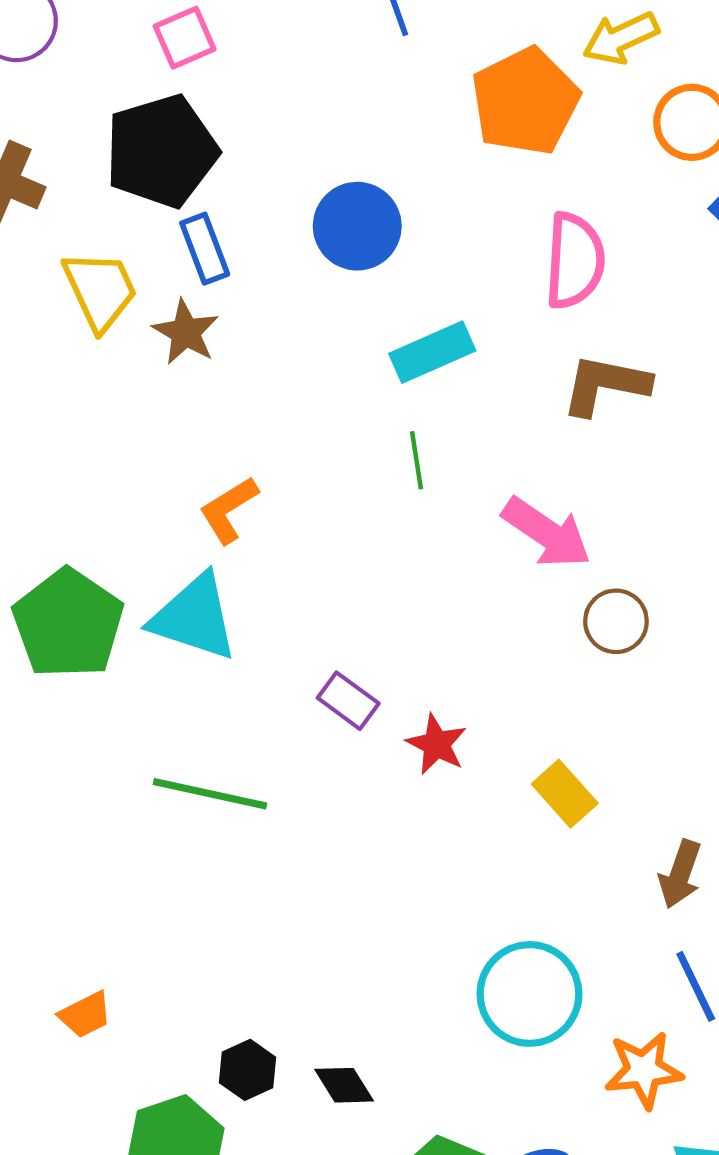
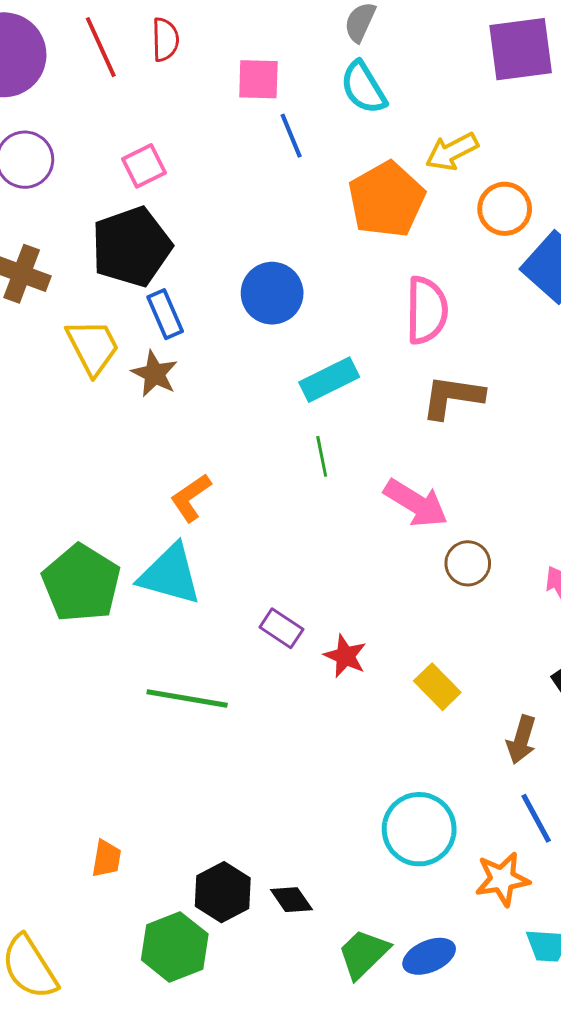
orange trapezoid: (85, 1015) -> (106, 859), turned -51
black hexagon: (248, 1070) -> (223, 892), size x1.4

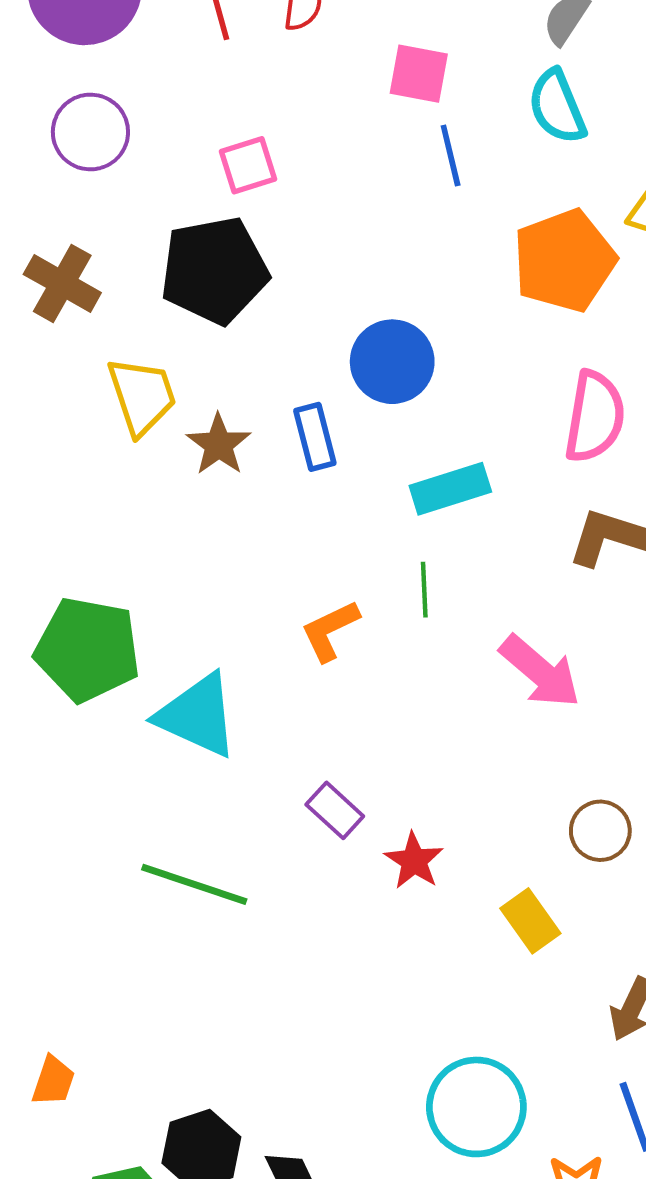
blue rectangle: (165, 314) -> (315, 437), moved
orange L-shape: (191, 498) -> (330, 631), moved
brown circle: (468, 563) -> (600, 831), moved
green pentagon: (81, 583) -> (87, 649), moved, turned -30

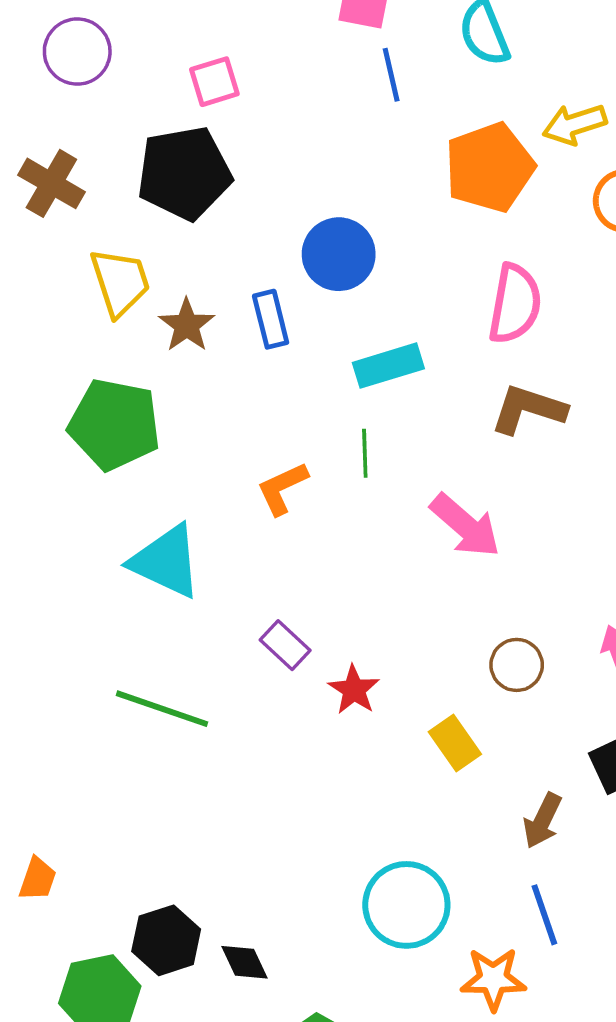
green pentagon: (87, 649) -> (114, 424), moved

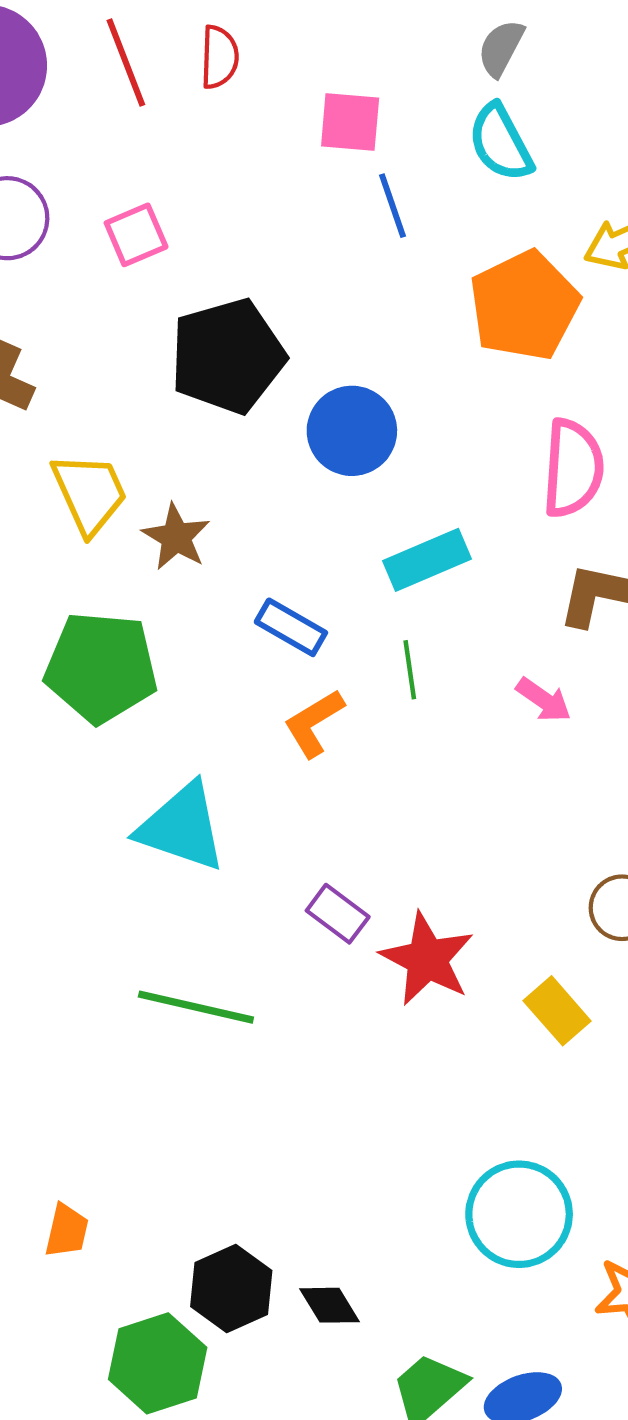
pink square: (214, 82) -> (136, 235), moved
black pentagon: (184, 173) -> (228, 356), moved
blue rectangle: (271, 319) -> (291, 627), moved, turned -40
pink arrow: (465, 526) -> (544, 700), moved, size x0.6
red star: (354, 690) -> (427, 959), size x1.5

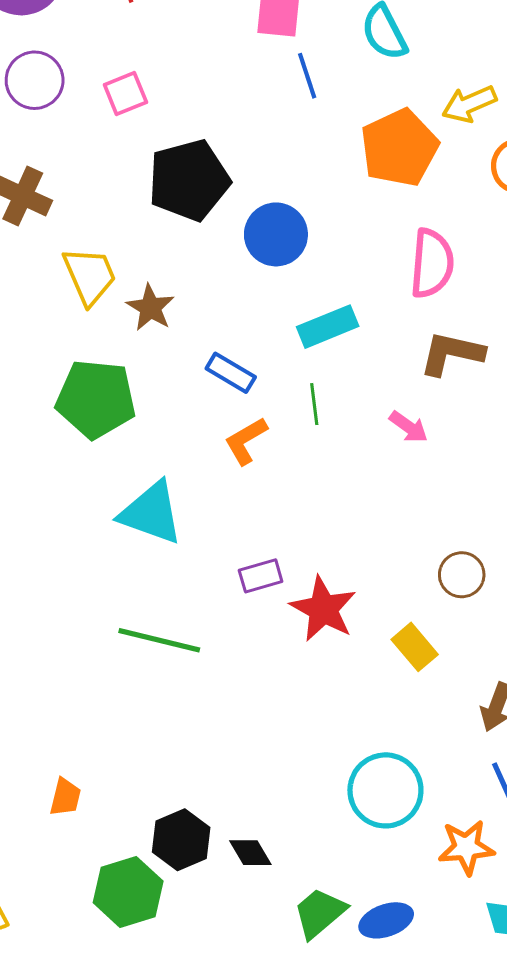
purple rectangle: (338, 914) -> (261, 576), turned -54

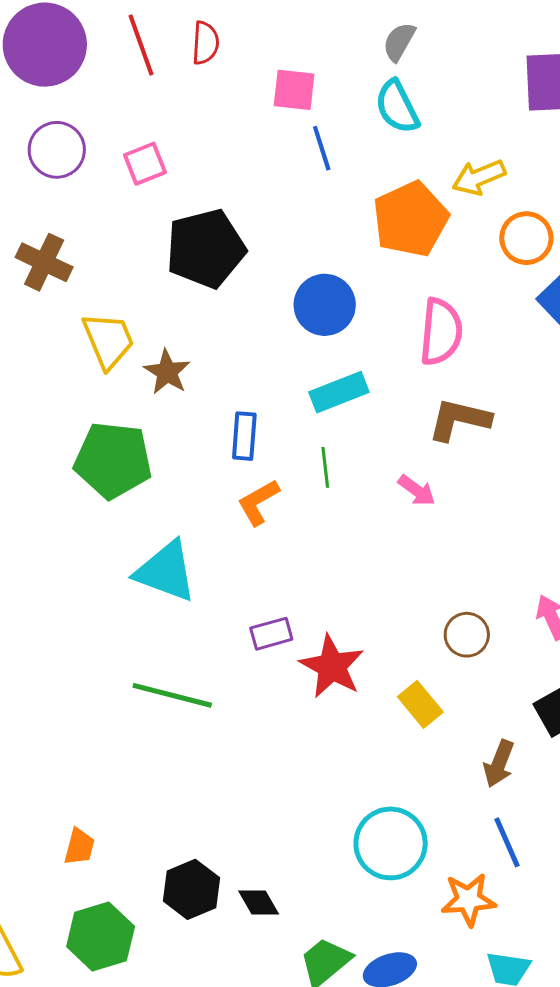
blue circle: (276, 234) -> (325, 305), moved
blue rectangle: (231, 373) -> (244, 436), turned 63
green hexagon: (128, 892) -> (101, 937), moved

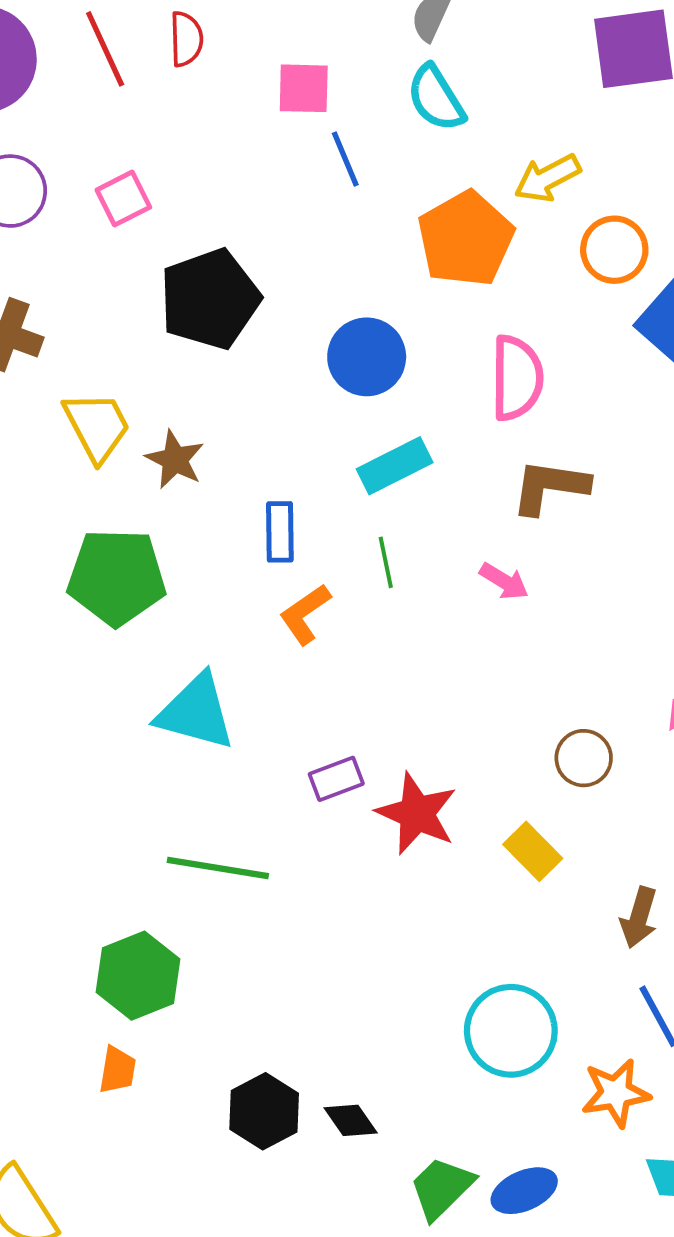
green hexagon: (101, 937) -> (138, 976), moved

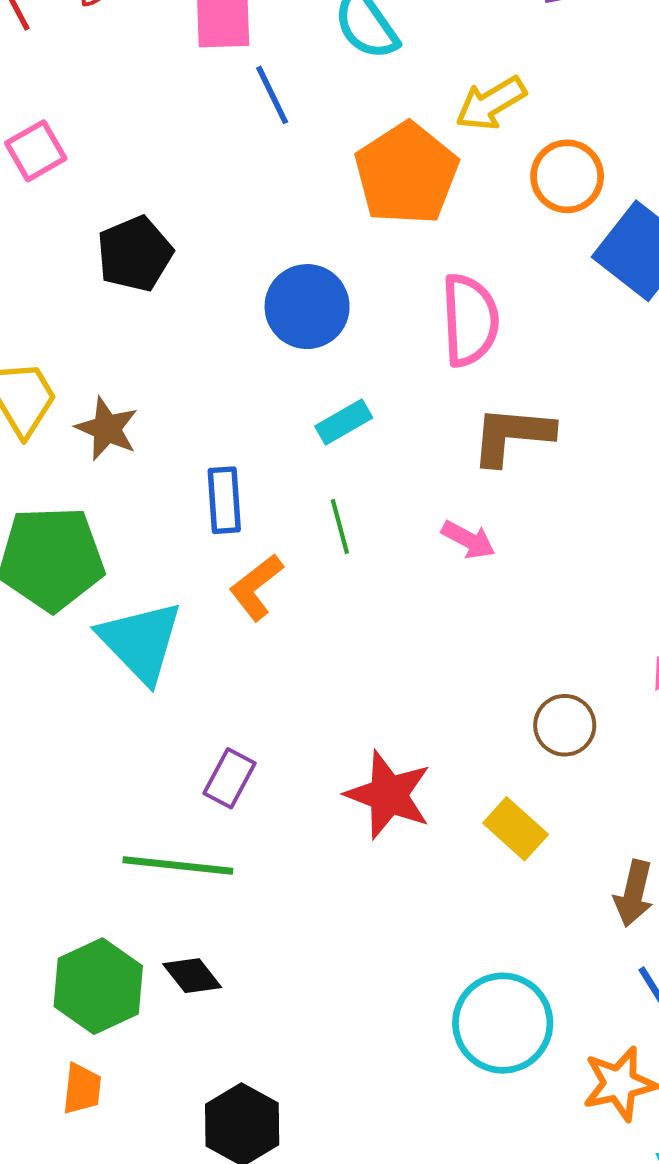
black pentagon: (210, 299) -> (135, 254), size x0.7
cyan rectangle: (395, 466) -> (344, 422), size x0.7
cyan triangle: (196, 712) -> (141, 642), moved, turned 34
purple rectangle: (336, 779) -> (229, 778), moved, turned -38
black diamond: (351, 1120) -> (192, 976), moved

